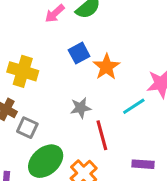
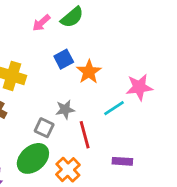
gray square: (27, 128) -> (44, 128), moved

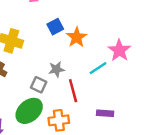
pink star: (139, 87) -> (119, 50), turned -30
orange cross: (68, 170) -> (59, 120), turned 36

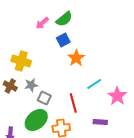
blue square: (55, 27) -> (63, 40), moved
pink star: (119, 50) -> (117, 96), moved
gray star: (56, 69) -> (31, 85), moved

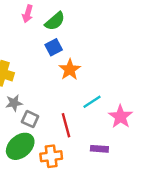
pink arrow: (42, 23) -> (28, 14), moved, turned -32

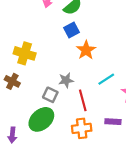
gray star: (14, 103) -> (66, 80), moved
orange cross: (51, 156) -> (82, 128), moved

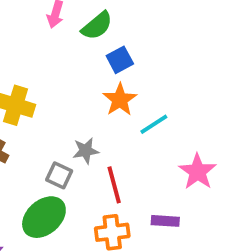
blue square: (72, 30) -> (120, 60), moved
cyan line: (106, 79) -> (154, 124), moved

